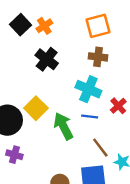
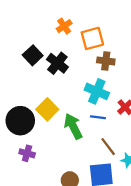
black square: (20, 25) -> (33, 55), moved
orange cross: (44, 26) -> (64, 26), moved
orange square: (98, 26) -> (92, 38), moved

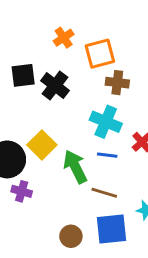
black square: (33, 55) -> (23, 75), turned 36
brown line: (108, 147) -> (104, 193), moved, turned -36
purple cross: (27, 153) -> (22, 191), moved

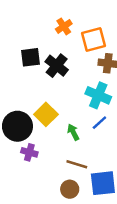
blue line: (107, 155) -> (99, 123), turned -49
green arrow: (75, 167) -> (73, 132), size x0.6
brown line: (104, 193) -> (77, 164), moved

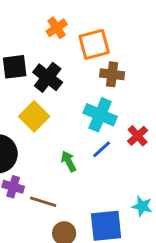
yellow square: (46, 114) -> (34, 116), moved
brown line: (77, 164) -> (43, 202), moved

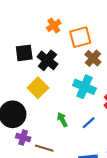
brown cross: (112, 74) -> (93, 58), turned 35
blue line: (102, 149) -> (89, 123), moved

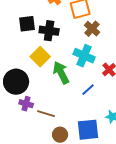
black cross: (47, 60) -> (49, 31), turned -30
green arrow: (62, 120) -> (61, 73), moved, size x1.6

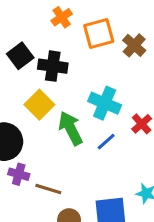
black square: (27, 24) -> (20, 56), turned -30
brown cross: (92, 29) -> (134, 45), moved
blue line: (88, 90) -> (106, 142), moved

